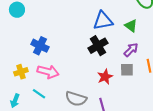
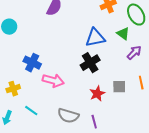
green triangle: (131, 26) -> (123, 34), moved
purple arrow: (131, 50) -> (134, 53), moved
pink arrow: (48, 72) -> (53, 81), moved

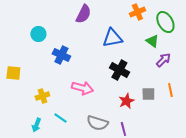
blue triangle: (95, 38) -> (112, 38), moved
blue cross: (32, 63) -> (61, 55), moved
black cross: (90, 63) -> (119, 70), turned -30

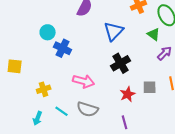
cyan circle: (38, 34) -> (48, 32), moved
blue triangle: (112, 38) -> (114, 31), turned -35
black cross: (119, 70) -> (121, 63), turned 30
gray semicircle: (97, 123) -> (88, 109), moved

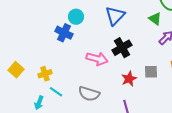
cyan circle: (48, 32) -> (76, 17), moved
yellow square: (15, 66) -> (16, 70), moved, turned 35
pink arrow: (84, 81) -> (97, 59), moved
cyan line: (62, 111) -> (56, 92), moved

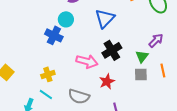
green triangle: (155, 19) -> (142, 56), moved, turned 32
yellow cross: (45, 74) -> (48, 74), moved
red star: (129, 79) -> (107, 81), moved

